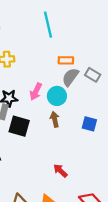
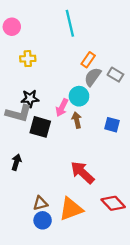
orange rectangle: (66, 60) -> (88, 60), turned -56
pink arrow: (36, 92) -> (62, 108), moved
red arrow: (60, 171) -> (82, 172), size x1.6

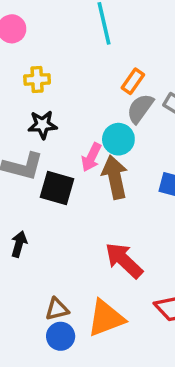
black star: (30, 98) -> (43, 125), moved
brown arrow: (77, 120) -> (115, 177), size x1.6

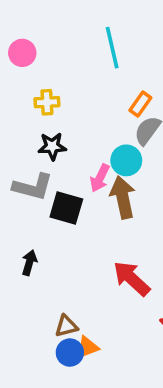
orange triangle: (106, 318) -> (87, 347), moved, size x0.6

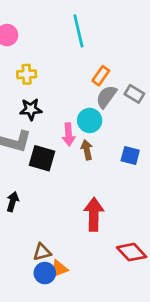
pink arrow: (100, 178) -> (69, 134), turned -30
brown arrow: (123, 197) -> (87, 150), size x0.6
red arrow: (132, 278) -> (94, 214), turned 48

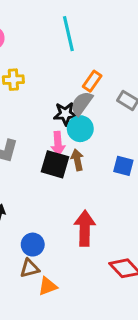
gray semicircle: (106, 97) -> (82, 103), moved
black star: (31, 109) -> (65, 114), moved
black square: (42, 158) -> (55, 164), moved
blue circle: (45, 273) -> (33, 245), moved

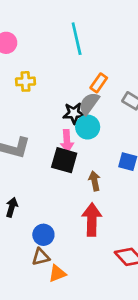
brown arrow: (77, 160) -> (95, 181), moved

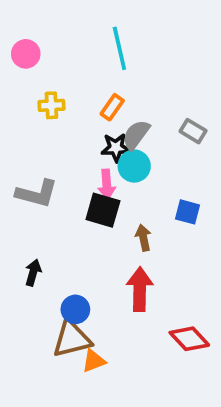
orange rectangle: (99, 83) -> (112, 107), moved
brown triangle: (41, 257) -> (72, 339), size x1.6

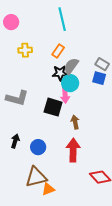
pink arrow: (107, 184) -> (65, 95), moved
blue square: (188, 212) -> (99, 78), moved
blue circle: (75, 309) -> (38, 147), moved

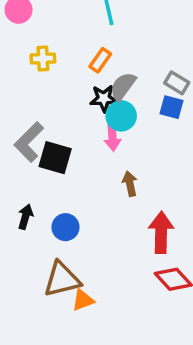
gray L-shape: (17, 98) -> (29, 142), turned 120
black square: (53, 107) -> (55, 158), moved
red arrow: (73, 150) -> (161, 232), moved

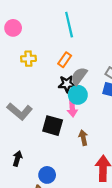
gray L-shape: (29, 142) -> (20, 111), turned -95
black square: (55, 158) -> (53, 126), moved
blue circle: (65, 227) -> (47, 175), moved

